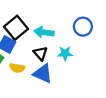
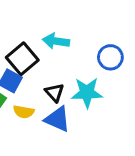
cyan arrow: (44, 32) -> (56, 41), moved
cyan star: (65, 53) -> (87, 93), size x1.5

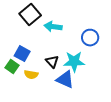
black square: (22, 59) -> (30, 15), moved
blue triangle: (57, 119) -> (65, 80), moved

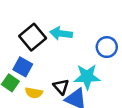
black square: (30, 15) -> (33, 37), moved
black triangle: (52, 62) -> (61, 87), moved

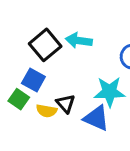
black triangle: (61, 87) -> (66, 103), moved

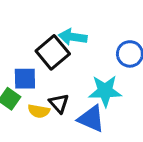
black square: (45, 45) -> (53, 52), moved
blue square: (33, 80) -> (25, 79), turned -30

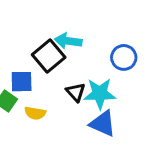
black triangle: (59, 103) -> (76, 92), moved
blue triangle: (91, 119) -> (103, 124), moved

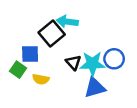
blue circle: (124, 57) -> (114, 59), moved
blue triangle: (103, 124) -> (95, 88), turned -40

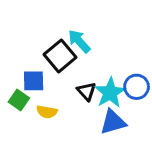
cyan arrow: (67, 22) -> (79, 41), turned 40
cyan star: (92, 64) -> (110, 93), turned -30

